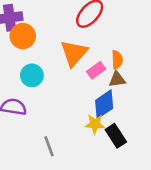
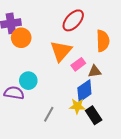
orange semicircle: (117, 60) -> (103, 41), moved, size x1.5
cyan circle: (32, 75) -> (28, 81), moved
gray line: (49, 146) -> (49, 114), moved, turned 49

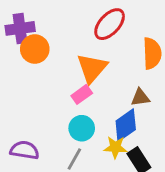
pink rectangle: (78, 64) -> (82, 94), moved
cyan circle: (28, 81) -> (82, 128), moved
purple semicircle: (14, 93) -> (24, 150), moved

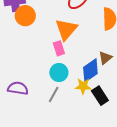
pink rectangle: (82, 94) -> (59, 48), turned -72
brown triangle: (140, 97) -> (105, 58), moved, turned -32

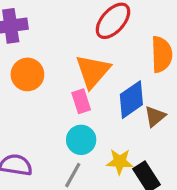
orange circle: (25, 16) -> (27, 74), moved
blue diamond: (90, 70) -> (131, 100), moved

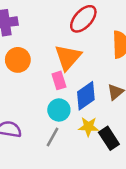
blue diamond: (131, 100) -> (86, 96), moved

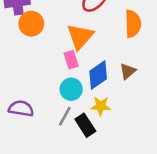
orange circle: (18, 60) -> (31, 24), moved
black rectangle: (109, 138) -> (85, 125), moved

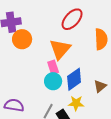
brown triangle: (128, 71) -> (100, 86), moved
cyan circle: (71, 89) -> (53, 81), moved

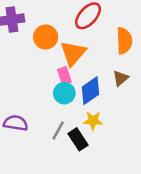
orange circle: (22, 39) -> (46, 37), moved
brown triangle: (100, 86) -> (120, 78), moved

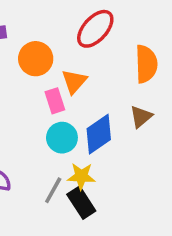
orange triangle: (73, 53) -> (74, 81), size x0.7
pink rectangle: (64, 76) -> (55, 101), moved
yellow star: (93, 121) -> (81, 176), moved

